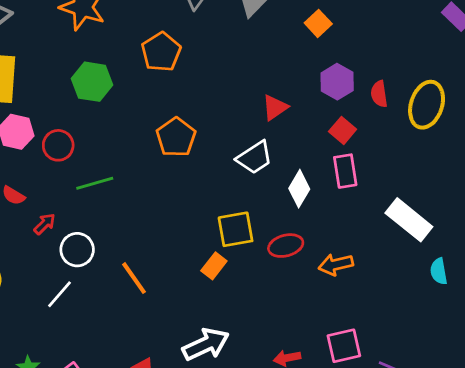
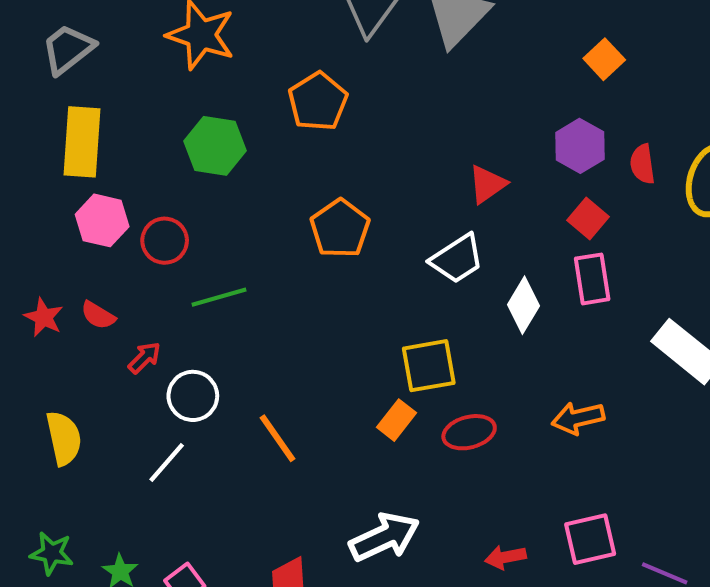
orange square: (318, 23) -> (604, 59), moved
red ellipse: (286, 246) -> (469, 432), moved

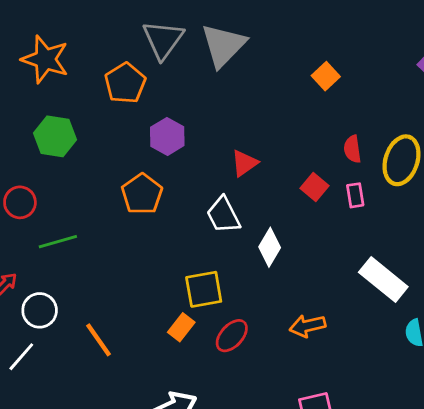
orange pentagon: (318, 102) -> (125, 83), moved
purple hexagon: (580, 146) -> (167, 136), moved
white trapezoid: (457, 259) -> (223, 215), turned 96
pink rectangle: (592, 279) -> (355, 195), moved, size x0.7
red ellipse: (469, 432) -> (232, 336), turned -32

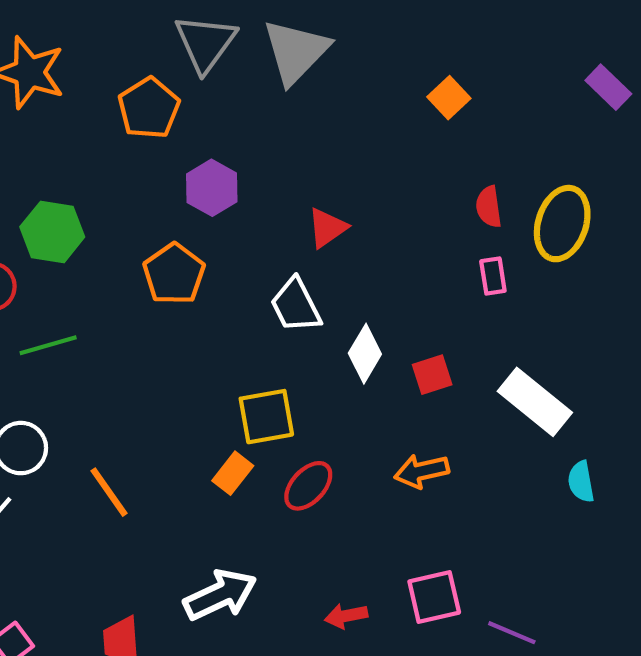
green hexagon: (55, 136) -> (52, 232), moved
red square: (315, 187) -> (432, 375), moved, turned 32

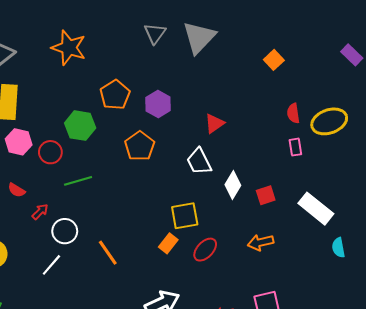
gray triangle: (205, 43) -> (155, 33), size x0.7
orange pentagon: (149, 108) -> (115, 95), moved
yellow ellipse: (562, 224) -> (329, 121), turned 52

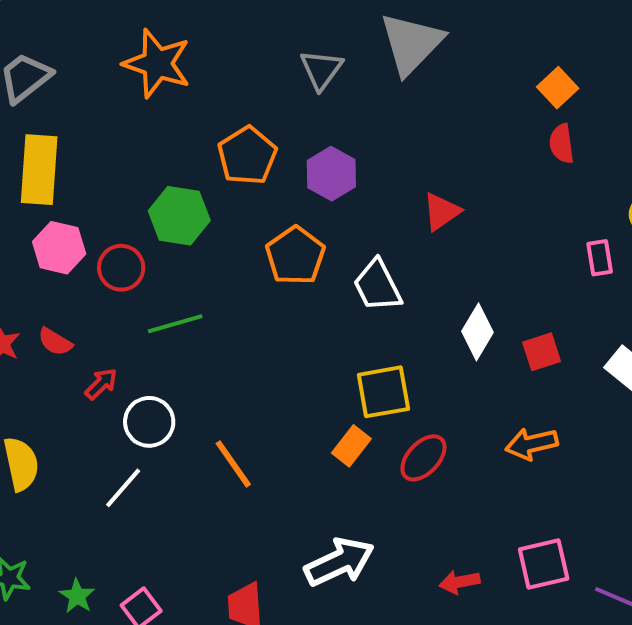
gray triangle: (155, 33) -> (321, 70), moved
red semicircle: (293, 113) -> (562, 144), moved
white trapezoid: (199, 161) -> (377, 286), moved

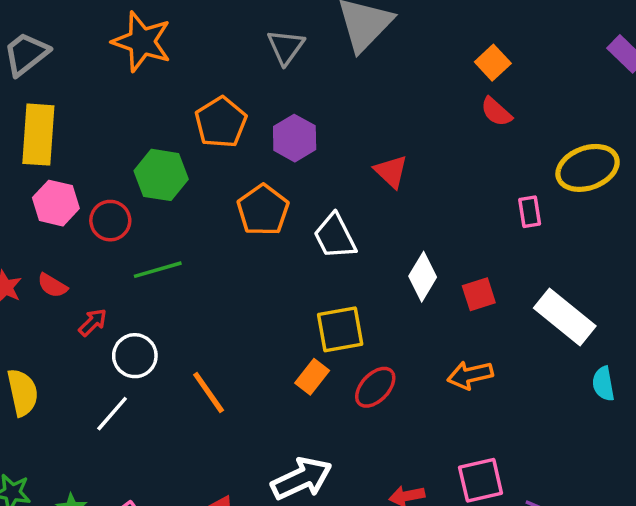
red semicircle: (562, 144) -> (496, 112), turned -40
red triangle: (441, 212) -> (391, 171), turned -42

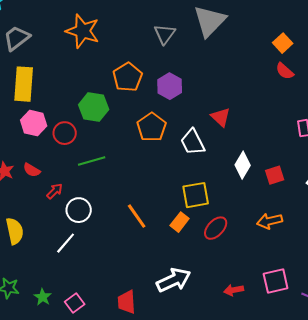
red triangle: (391, 171) -> (221, 117), moved
orange line: (209, 393) -> (137, 216), moved

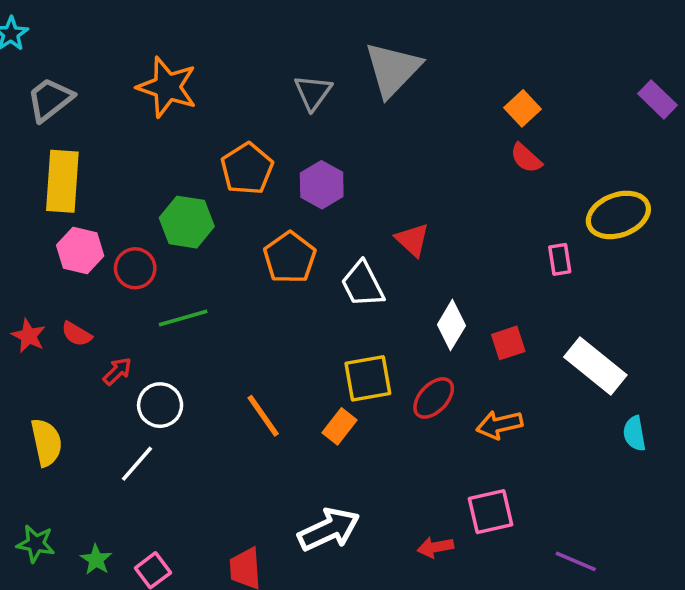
red ellipse: (216, 228) -> (434, 398), moved
pink square: (276, 281) -> (490, 512), moved

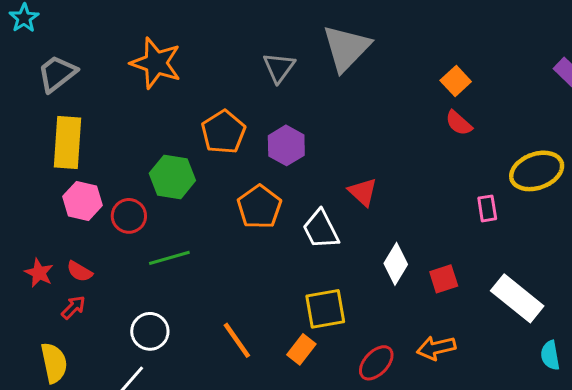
red arrow: (117, 371) -> (73, 307), moved
red ellipse: (434, 398) -> (376, 363), moved

